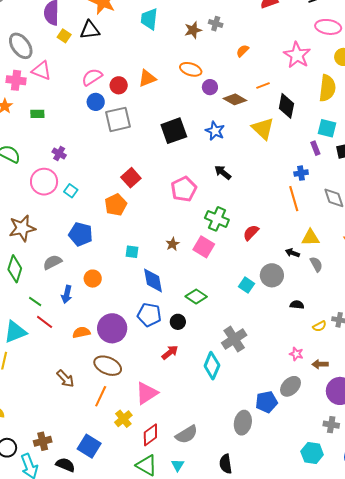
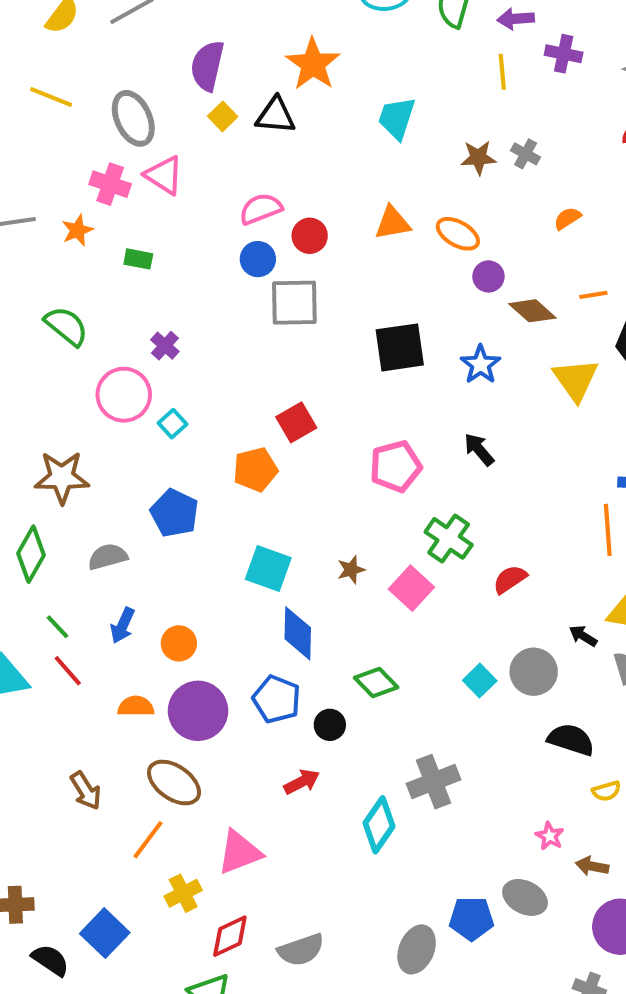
orange triangle: (147, 78) -> (393, 223), moved
cyan square: (132, 252) -> (268, 568), size x1.6
orange circle: (93, 279) -> (179, 643), moved
black semicircle: (297, 305) -> (571, 740), size x1.6
gray ellipse: (290, 386) -> (525, 897), turned 60

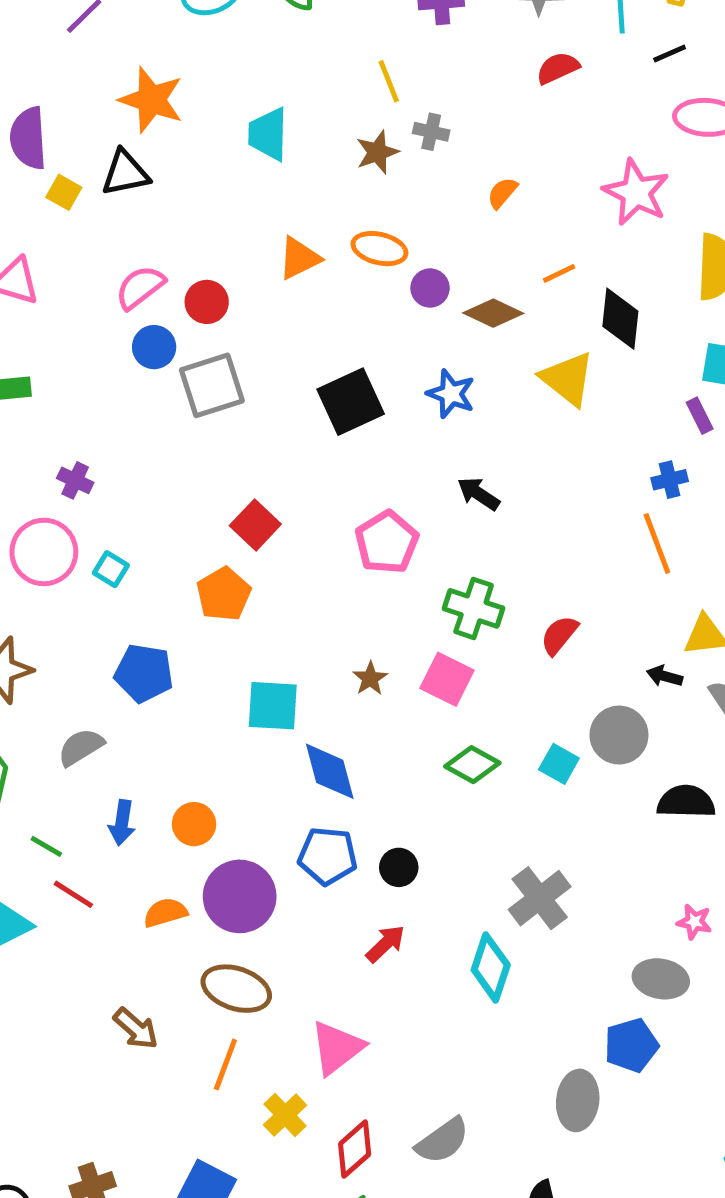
yellow line: (502, 72) -> (389, 81), moved
green diamond: (376, 683) -> (472, 765), moved
gray ellipse: (525, 897) -> (661, 979), moved

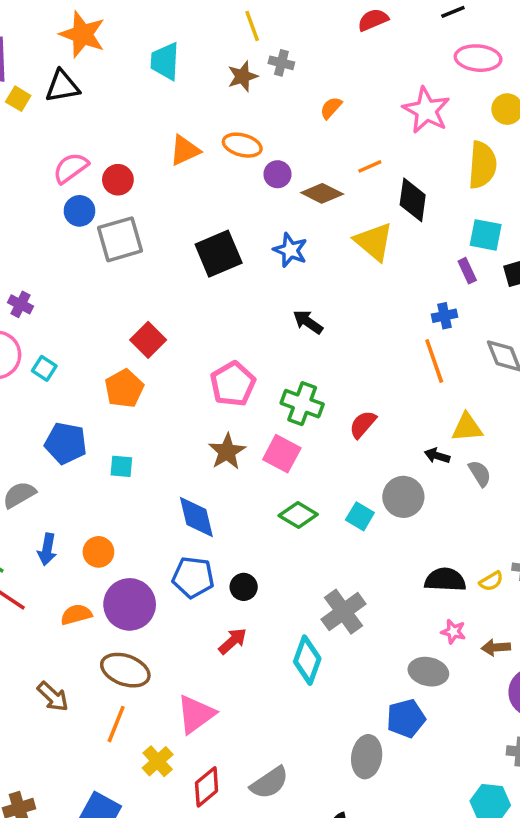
pink pentagon: (387, 542) -> (233, 384), moved
brown star: (370, 679) -> (227, 452), size x1.5
cyan square: (273, 706) -> (121, 466), moved, size x0.6
black semicircle: (686, 802) -> (445, 580), moved

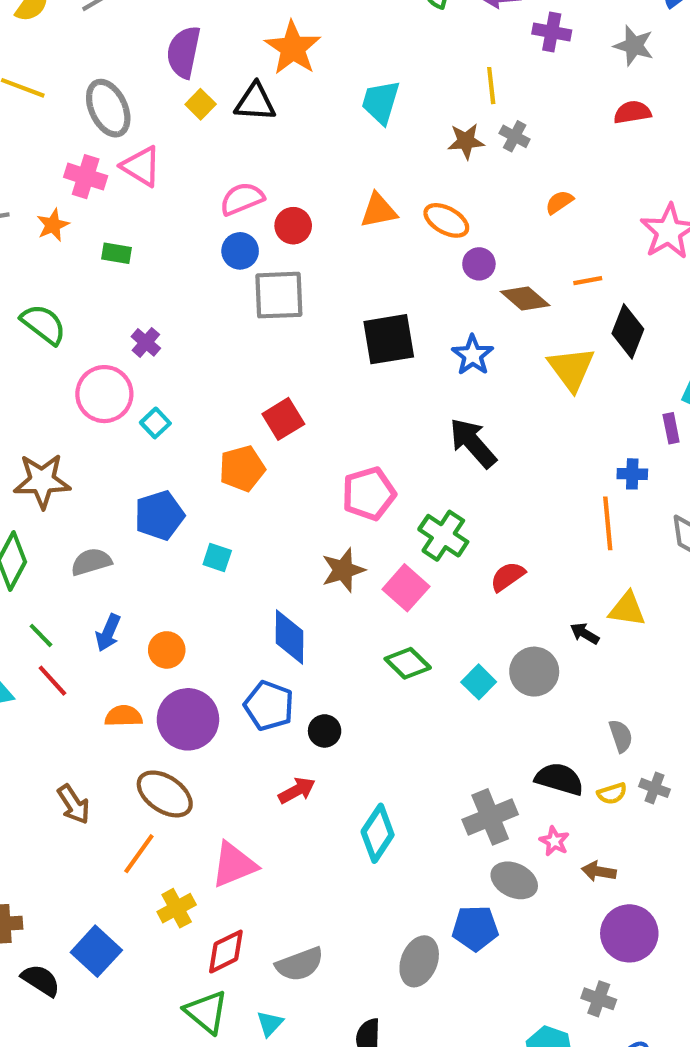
black arrow: (308, 322) -> (473, 443), size x1.5
blue pentagon: (66, 443) -> (159, 515), turned 30
gray semicircle: (480, 473) -> (621, 736), moved
gray cross: (344, 612) -> (490, 817), moved

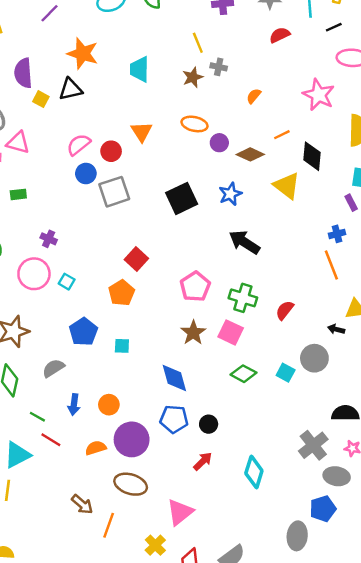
orange triangle: (379, 210) -> (142, 132), moved, turned -35
blue star: (473, 355) -> (230, 194), turned 30
orange line: (139, 854) -> (109, 525), moved

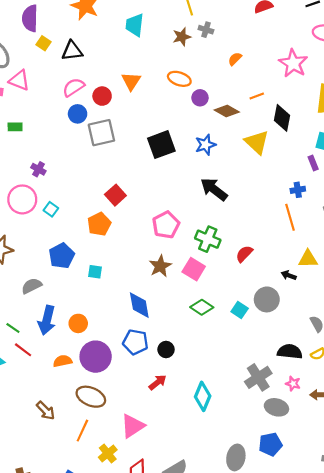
black triangle: (71, 89) -> (72, 51), moved
blue arrow: (74, 404) -> (47, 320), size x1.5
blue pentagon: (323, 509) -> (270, 444), moved
orange line: (109, 525) -> (82, 431), moved

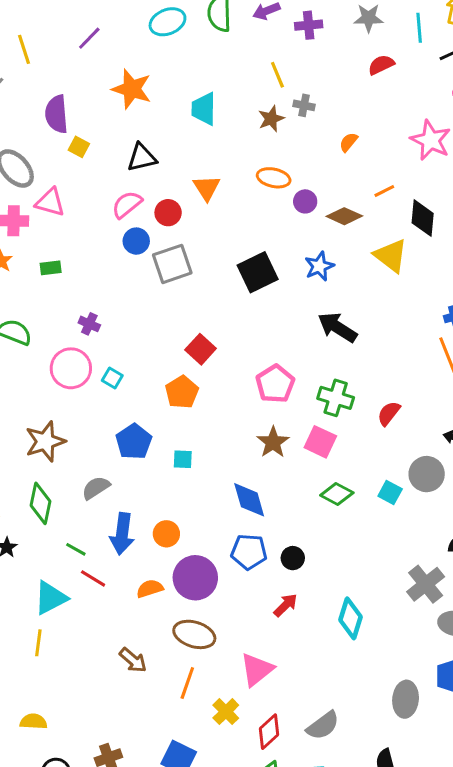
black triangle: (72, 51) -> (142, 158), moved

